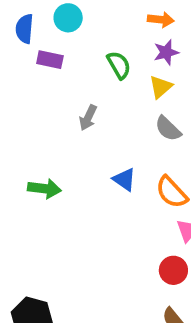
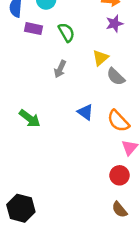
green semicircle: (119, 65) -> (66, 32), moved
yellow triangle: (161, 87) -> (101, 58), moved
green arrow: (44, 189) -> (30, 118), turned 30

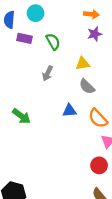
yellow triangle: (101, 58) -> (83, 64), turned 32
gray semicircle: (116, 77) -> (87, 87), moved
blue triangle: (85, 112) -> (69, 111), turned -40

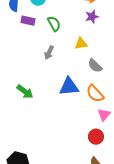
gray semicircle: (87, 87) -> (95, 66), moved
blue triangle: (69, 111) -> (69, 87), size x1.5

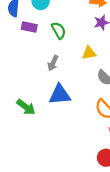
blue triangle: (69, 87) -> (60, 95), moved

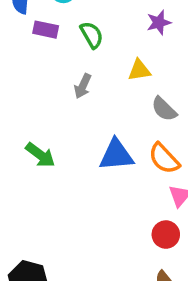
blue triangle: (60, 95) -> (116, 155), moved

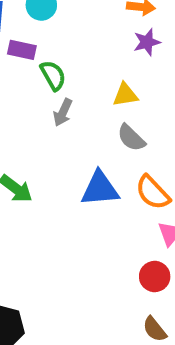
green semicircle: (92, 35) -> (53, 75), moved
gray semicircle: (164, 109) -> (131, 138), moved

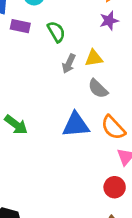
green semicircle: (53, 75) -> (56, 32), moved
gray arrow: (63, 112) -> (69, 64), moved

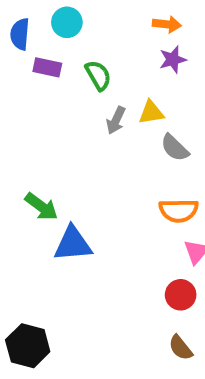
gray semicircle: (98, 89) -> (175, 148), moved
blue triangle: (76, 125) -> (73, 244), moved
orange semicircle: (113, 128) -> (179, 210), turned -48

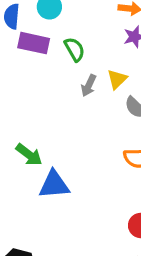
purple rectangle: (47, 67) -> (34, 43), size x1.4
yellow triangle: (151, 112) -> (117, 79), turned -35

